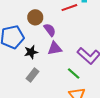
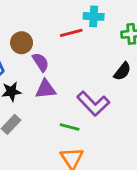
green line: (74, 73) -> (70, 127), turned -32

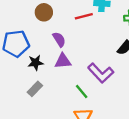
brown circle: (22, 43) -> (44, 12), moved
green line: (70, 127) -> (82, 92), turned 35

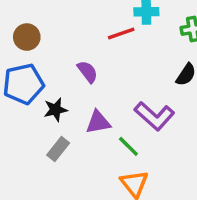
brown circle: (44, 12) -> (27, 37), moved
purple triangle: (63, 61) -> (98, 122), moved

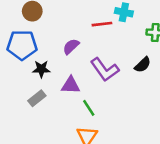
purple semicircle: (87, 72) -> (71, 46), turned -108
purple L-shape: (154, 116) -> (105, 70), moved

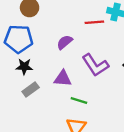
black star: (41, 69) -> (24, 67), moved
green line: (89, 108) -> (79, 100), turned -42

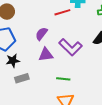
purple triangle: (63, 78) -> (46, 55), moved
gray rectangle: (31, 89) -> (22, 78), turned 32

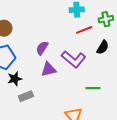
red line: (62, 12) -> (84, 30), moved
green line: (63, 79) -> (93, 88), moved

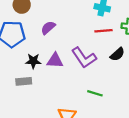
purple semicircle: (42, 48) -> (48, 28), moved
black star: (15, 79) -> (33, 61), moved

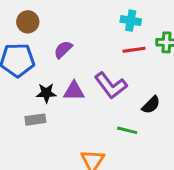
black semicircle: (117, 54) -> (151, 105), moved

